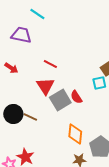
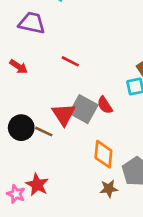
red triangle: (45, 86) -> (64, 114), moved
gray square: (60, 100) -> (84, 109), turned -30

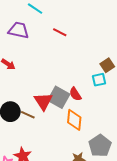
red line: (70, 61) -> (60, 32), moved
orange diamond: (103, 154) -> (74, 120), moved

